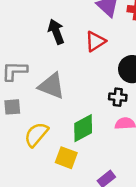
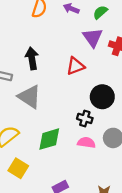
black arrow: (56, 32) -> (32, 58), moved
yellow square: (66, 158) -> (18, 168), moved

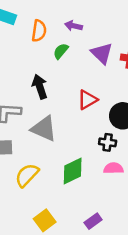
green semicircle: (100, 12) -> (61, 51), moved
red triangle: (75, 66) -> (87, 100), moved
yellow square: (18, 168) -> (45, 220), moved, turned 30

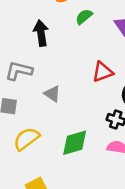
black arrow: (40, 87) -> (41, 33), moved
gray triangle: (44, 129) -> (52, 94), size x0.6

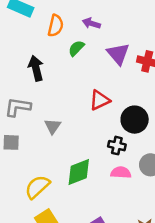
gray triangle: (52, 94) -> (53, 126), turned 36
yellow semicircle: (26, 139) -> (37, 187), moved

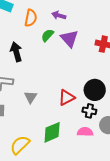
purple triangle: (118, 54) -> (69, 39), moved
red triangle: (100, 100) -> (67, 98), moved
black cross: (117, 146) -> (89, 111), moved

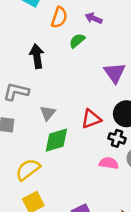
purple triangle: (69, 39) -> (115, 73), moved
green diamond: (52, 132) -> (56, 140), moved

